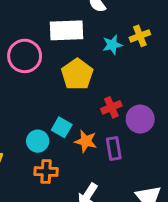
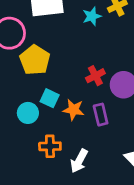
yellow pentagon: (77, 74) -> (35, 60), moved
orange cross: (46, 172) -> (50, 146), moved

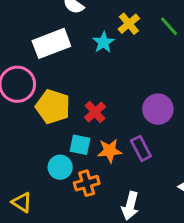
red cross: (95, 76) -> (95, 112), moved
orange cross: (50, 146) -> (87, 183), moved

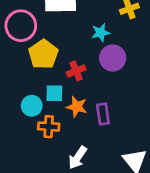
cyan star: (104, 42) -> (101, 33), moved
purple circle: (158, 109) -> (113, 58), moved
cyan square: (80, 145) -> (54, 93), turned -30

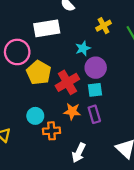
red cross: (76, 71) -> (67, 82), size x1.5
cyan square: (54, 93) -> (95, 90), moved

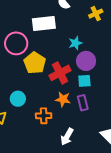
yellow cross: (104, 26) -> (96, 14), moved
cyan circle: (35, 116) -> (18, 99), moved

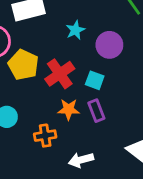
purple circle: (86, 61) -> (109, 45), moved
cyan square: (84, 81) -> (95, 80), turned 32
white arrow: (67, 137) -> (81, 160), turned 54

